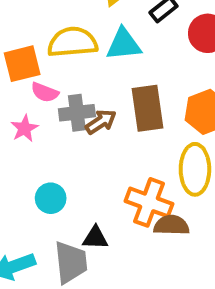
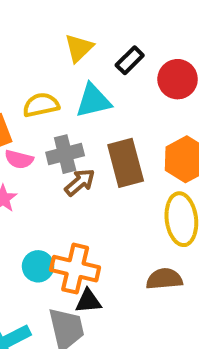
yellow semicircle: (72, 42) -> (41, 105), size x0.7
gray cross: (77, 113) -> (65, 154), moved
orange cross: (149, 202) -> (75, 269), moved

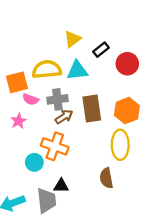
yellow semicircle: (41, 105) -> (47, 69), size x1.4
orange cross: (75, 269) -> (55, 146), moved
brown semicircle: (164, 279) -> (106, 178), turned -102

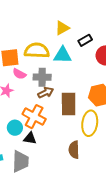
brown rectangle: (92, 108) -> (69, 104), moved
black triangle: (61, 186) -> (30, 138), moved

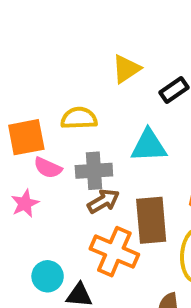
yellow semicircle: (37, 50) -> (79, 118), size x0.7
cyan triangle: (62, 55) -> (149, 146), moved
orange cross: (34, 117) -> (114, 252), moved

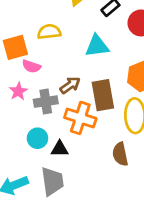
gray cross: (94, 171) -> (46, 102), moved

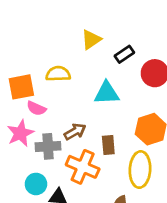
pink star: (18, 91) -> (20, 133), size x1.4
brown rectangle: (103, 95) -> (108, 145), size x0.6

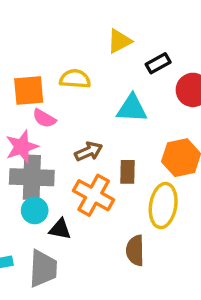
gray cross: (48, 146) -> (32, 177), moved, size x1.4

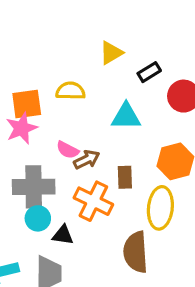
pink semicircle: (44, 118) -> (68, 150), moved
pink star: (22, 147) -> (22, 128), moved
brown semicircle: (135, 250) -> (136, 252), size x1.4

